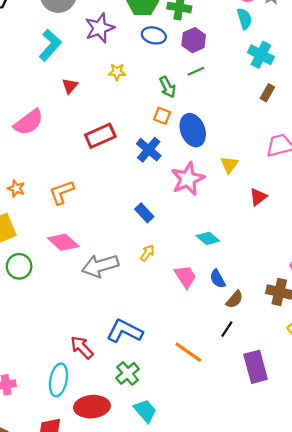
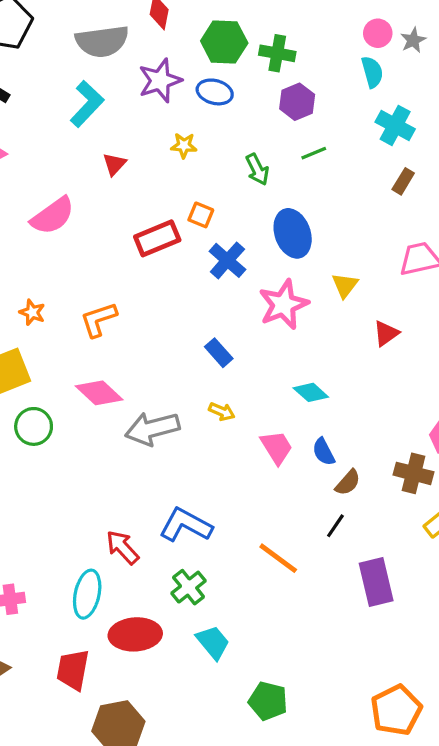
blue ellipse: (154, 35) -> (215, 92), moved
green line: (196, 71) -> (314, 153), moved
orange square: (162, 116) -> (201, 215), moved
yellow arrow: (147, 253) -> (222, 412), turned 77

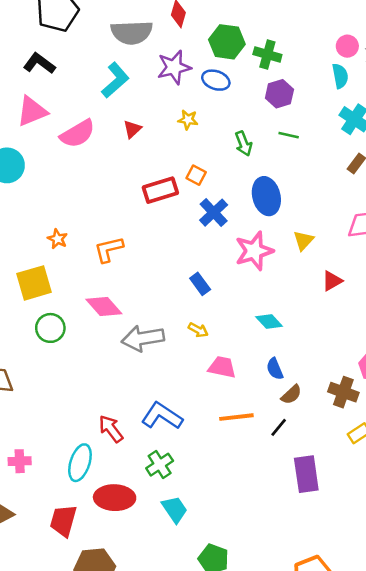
green line: (314, 153) -> (289, 135), turned 30
pink semicircle: (53, 216) -> (77, 134), moved
pink trapezoid: (277, 447) -> (222, 367), moved, turned -52
orange line: (278, 558) -> (236, 417), moved, turned -48

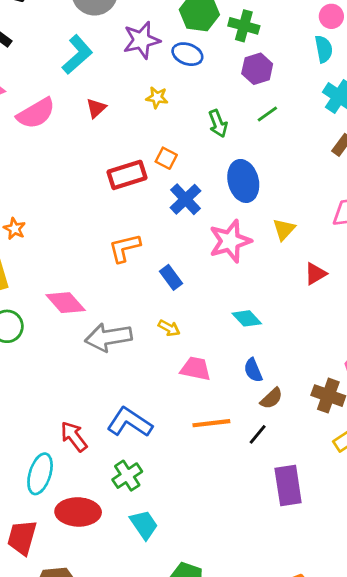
green line: (289, 135) -> (267, 114), turned -48
orange L-shape: (109, 249) -> (125, 248), moved

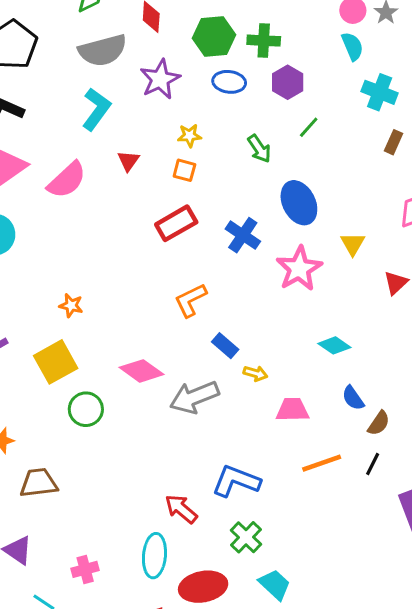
blue ellipse: (187, 54) -> (229, 82), moved
orange square: (166, 158) -> (184, 170), moved
blue rectangle: (171, 277) -> (225, 346), moved

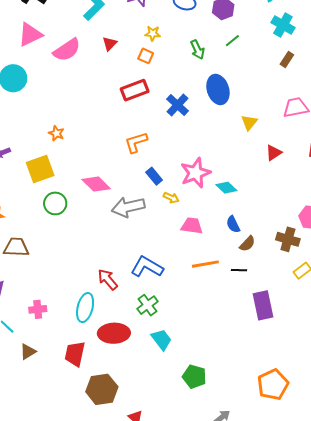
pink star: (299, 269) -> (195, 173), moved
black line: (373, 464) -> (239, 270), turned 56

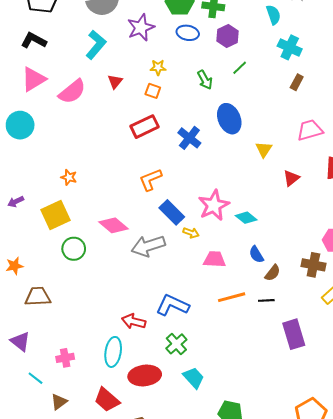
blue rectangle: (154, 176) -> (172, 212), size x1.4
red arrow: (108, 279) -> (134, 321), turned -30
red trapezoid: (75, 354) -> (107, 400), turned -56

